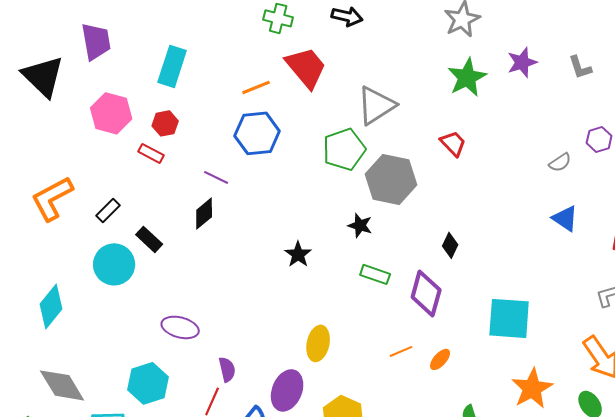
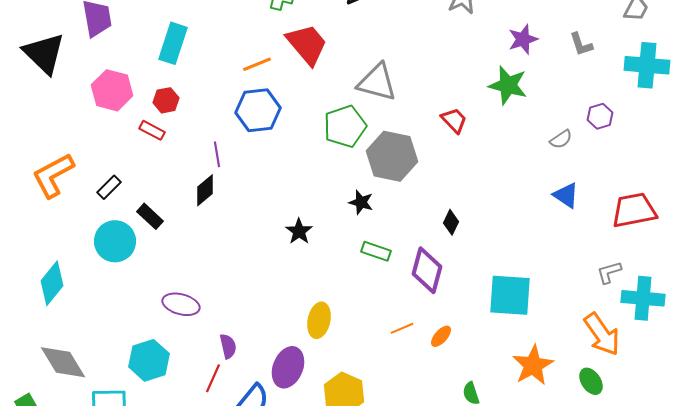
green star: (467, 77) -> (508, 85), moved, turned -30
gray triangle: (376, 105) -> (377, 82), turned 48
purple line: (216, 177) -> (217, 154), turned 55

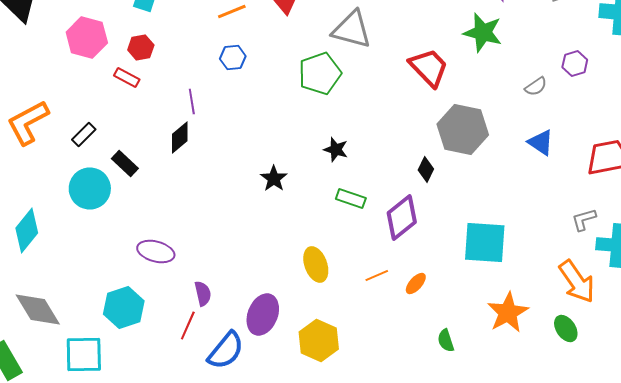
blue hexagon: (258, 110) -> (233, 58), size x0.6
red trapezoid: (454, 120) -> (429, 68), size x1.5
gray hexagon: (392, 156) -> (463, 130), moved
purple diamond: (427, 270) -> (402, 218), turned 36
yellow ellipse: (319, 320) -> (316, 264), moved, turned -32

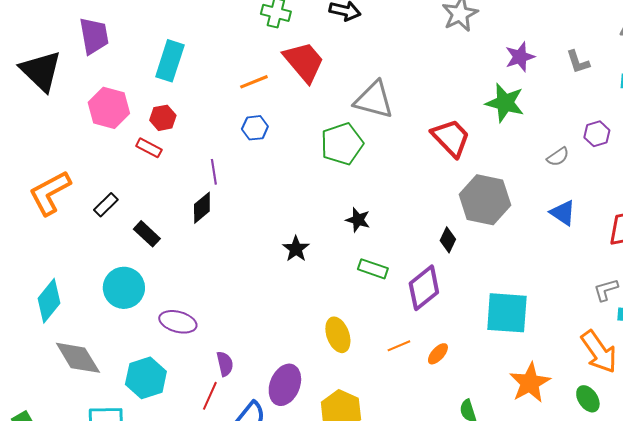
cyan circle: (90, 188) -> (124, 288), moved
gray diamond: (38, 310) -> (78, 358), moved

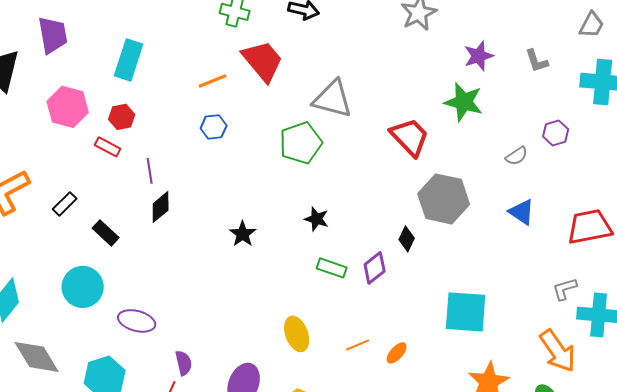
purple line: (214, 172) -> (150, 171), moved
black star: (296, 249) -> (243, 234), moved
purple diamond: (424, 288) -> (375, 268), moved, size x0.7

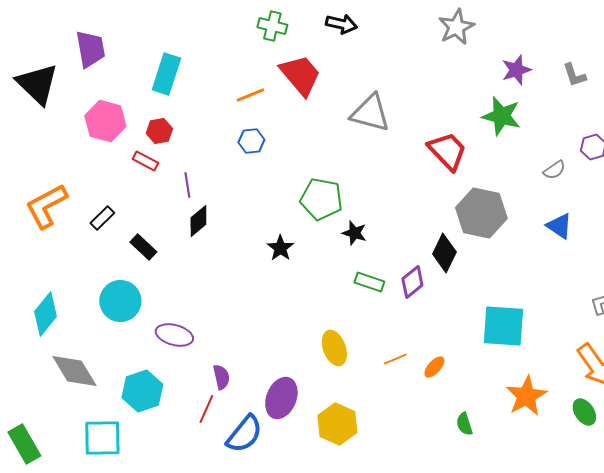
green pentagon: (301, 143) -> (321, 199), moved, turned 30
black diamond: (407, 239) -> (444, 253), size x1.5

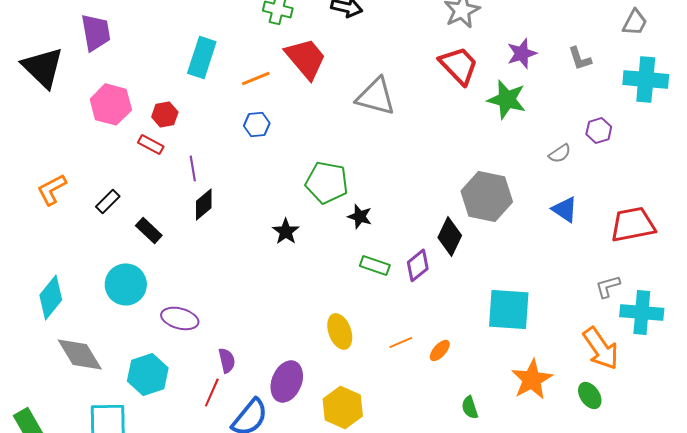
cyan rectangle: (166, 74) -> (202, 57), moved
red trapezoid: (447, 151) -> (459, 65), moved
orange L-shape: (46, 206) -> (52, 189), size x0.7

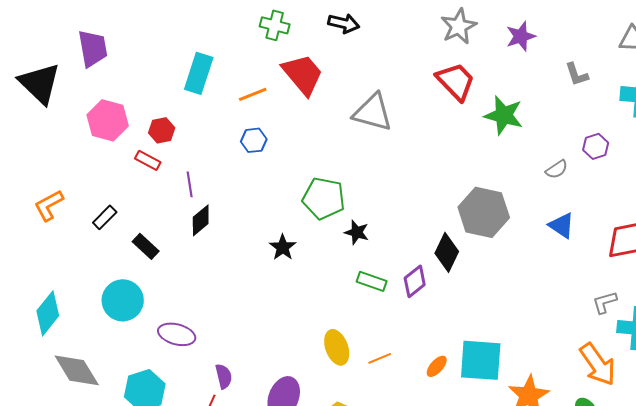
purple star: (522, 53) -> (521, 36), moved
cyan square: (509, 309) -> (481, 360), moved
orange line: (401, 342) -> (380, 358), moved

